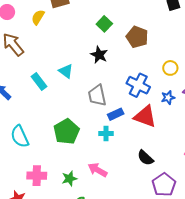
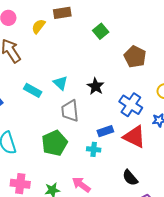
green square: (104, 24) -> (101, 31), moved
black star: (99, 55) -> (96, 86), moved
cyan rectangle: (39, 82) -> (33, 90), turned -30
gray trapezoid: (97, 95) -> (70, 111), moved

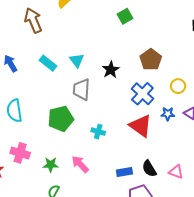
brown pentagon: (135, 57) -> (151, 60), moved
blue rectangle: (105, 131) -> (124, 172), moved
black semicircle: (130, 178) -> (149, 169), moved

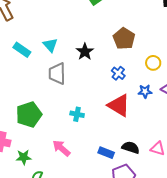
blue cross: (142, 94) -> (118, 73), size x0.6
green pentagon: (61, 119) -> (29, 115), moved
green star: (51, 165) -> (24, 157), moved
black semicircle: (149, 169) -> (131, 147), turned 144
blue rectangle: (124, 172) -> (106, 153), turned 35

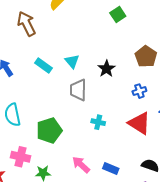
blue cross: (118, 73) -> (139, 91), turned 32
cyan cross: (77, 114) -> (98, 122), moved
blue rectangle: (106, 153) -> (111, 169), moved

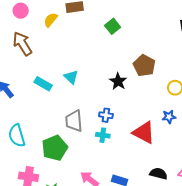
black star: (106, 69) -> (118, 81), moved
gray trapezoid: (78, 90) -> (74, 121), moved
blue cross: (139, 91) -> (106, 115), moved, turned 32

